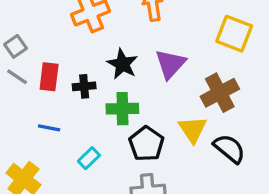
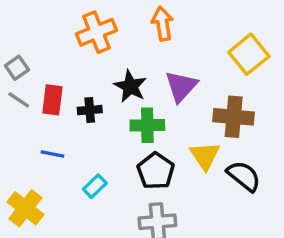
yellow square: (234, 34) -> (249, 54), turned 30
brown cross: (220, 93) -> (234, 117), turned 33
green cross: (122, 109) -> (147, 125), moved

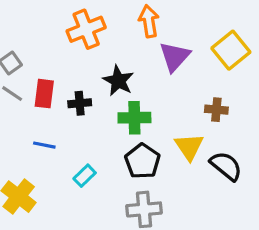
purple triangle: (181, 86) -> (175, 57), moved
brown cross: (234, 117) -> (216, 110), size x0.6

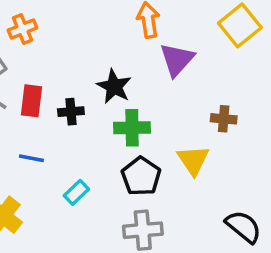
orange cross: (86, 29) -> (22, 29), moved, size x0.7
yellow square: (231, 50) -> (240, 25), moved
black semicircle: (226, 166) -> (243, 227), moved

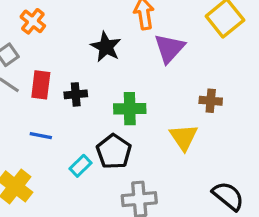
orange cross: (22, 29) -> (33, 21), turned -30
black star: (114, 86) -> (106, 47), moved
black pentagon: (141, 176) -> (114, 152), moved

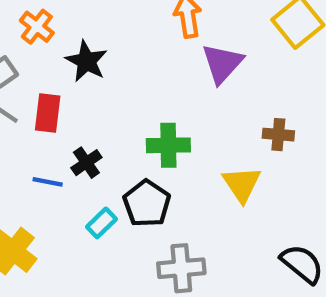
black star: (106, 47) -> (86, 61), moved
black cross: (76, 94) -> (86, 163), moved, turned -30

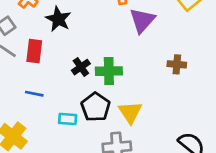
black cross: (86, 163) -> (81, 67), moved
yellow triangle: (242, 184) -> (130, 112), moved
cyan rectangle: (102, 223) -> (68, 119), turned 48

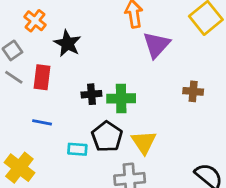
black cross: (81, 67) -> (91, 94), turned 30

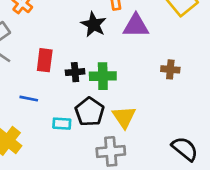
black star: (67, 43) -> (94, 24), moved
purple triangle: (156, 45) -> (136, 26), turned 48
red rectangle: (42, 77) -> (45, 60), moved

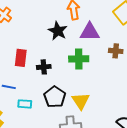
brown cross: (170, 69) -> (116, 51), moved
green cross: (103, 76) -> (79, 59), moved
cyan rectangle: (62, 124) -> (25, 104), moved

